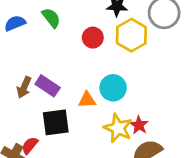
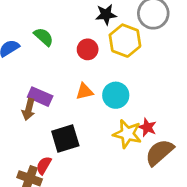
purple rectangle: (48, 86) -> (40, 97), moved
orange triangle: (87, 100) -> (84, 91), moved

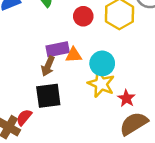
purple rectangle: (40, 97) -> (58, 49), moved, turned -45
brown arrow: (29, 109) -> (48, 66), moved
yellow star: (127, 134) -> (101, 84), moved

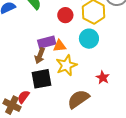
cyan circle: (102, 63) -> (89, 39), moved
yellow star: (101, 84) -> (66, 65), moved, turned 30
brown semicircle: (134, 124) -> (78, 99), moved

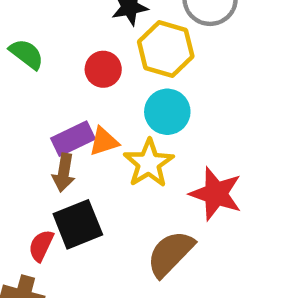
yellow star: (66, 65) -> (149, 163), moved
red star: (103, 77) -> (216, 194), size x1.6
red semicircle: (23, 97) -> (41, 246), moved

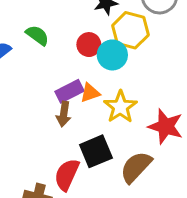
cyan circle: (167, 112) -> (112, 55), moved
black square: (78, 224) -> (96, 151), moved
red semicircle: (41, 246) -> (67, 175), moved, size x1.5

